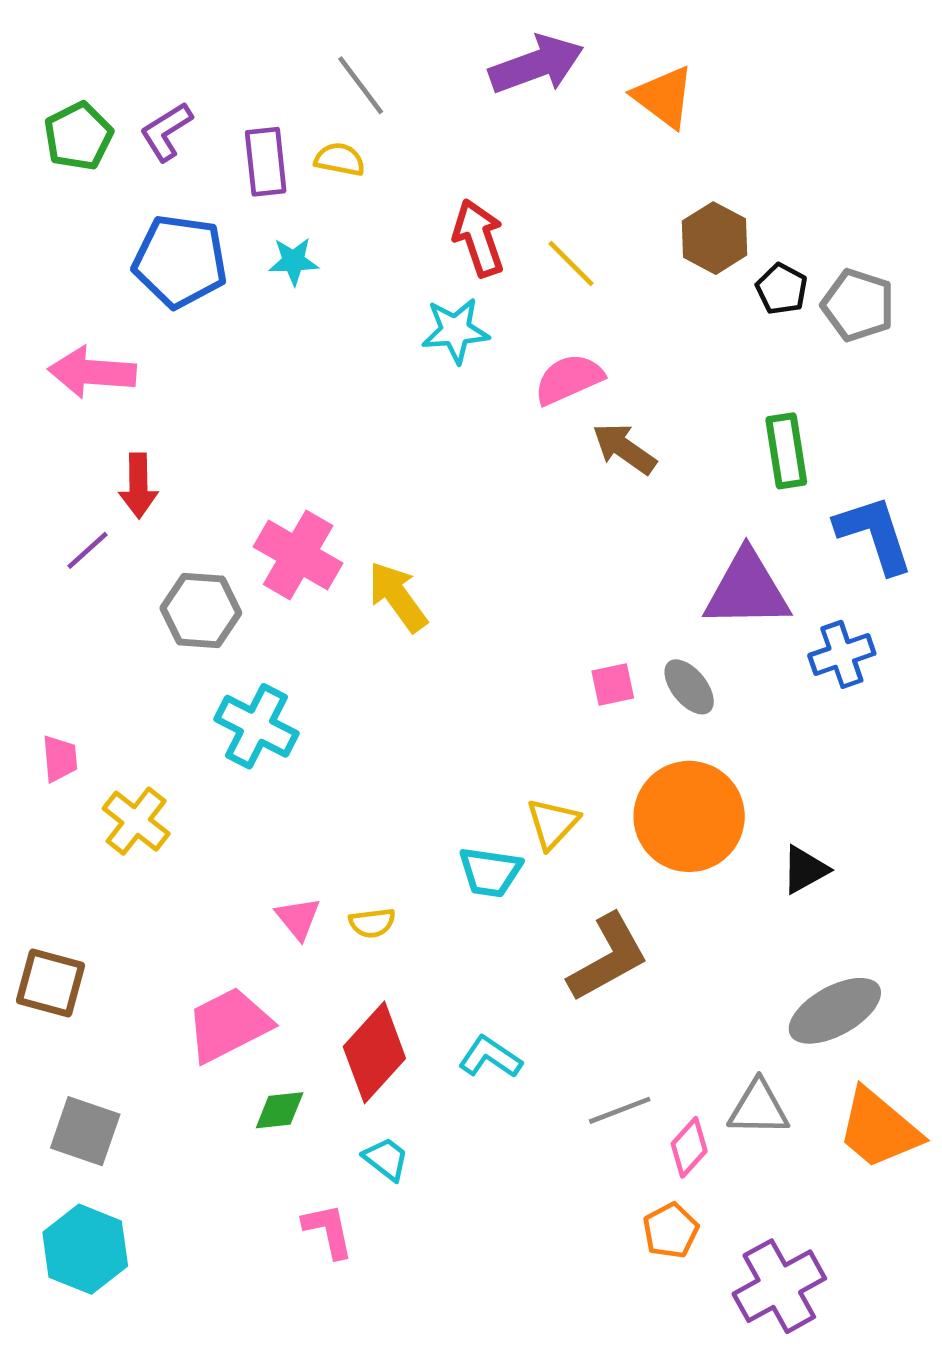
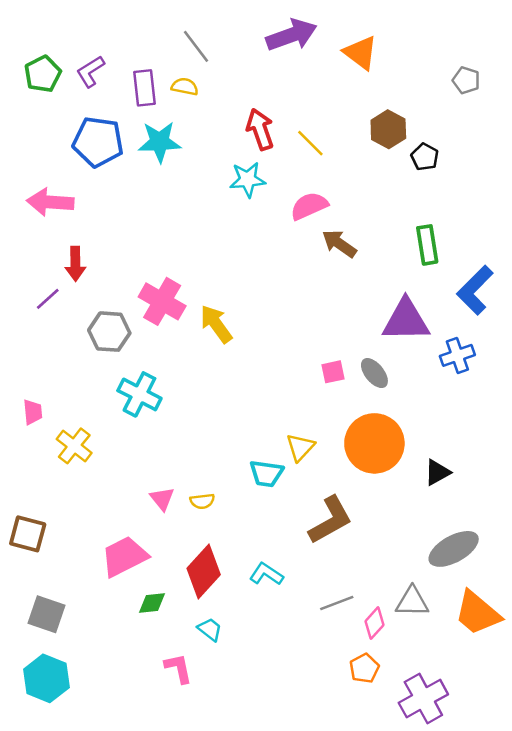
cyan star: (293, 261) -> (160, 142), size x1.6
gray pentagon: (858, 305) -> (466, 80), moved, size x0.7
blue L-shape: (874, 534) -> (475, 290), turned -117

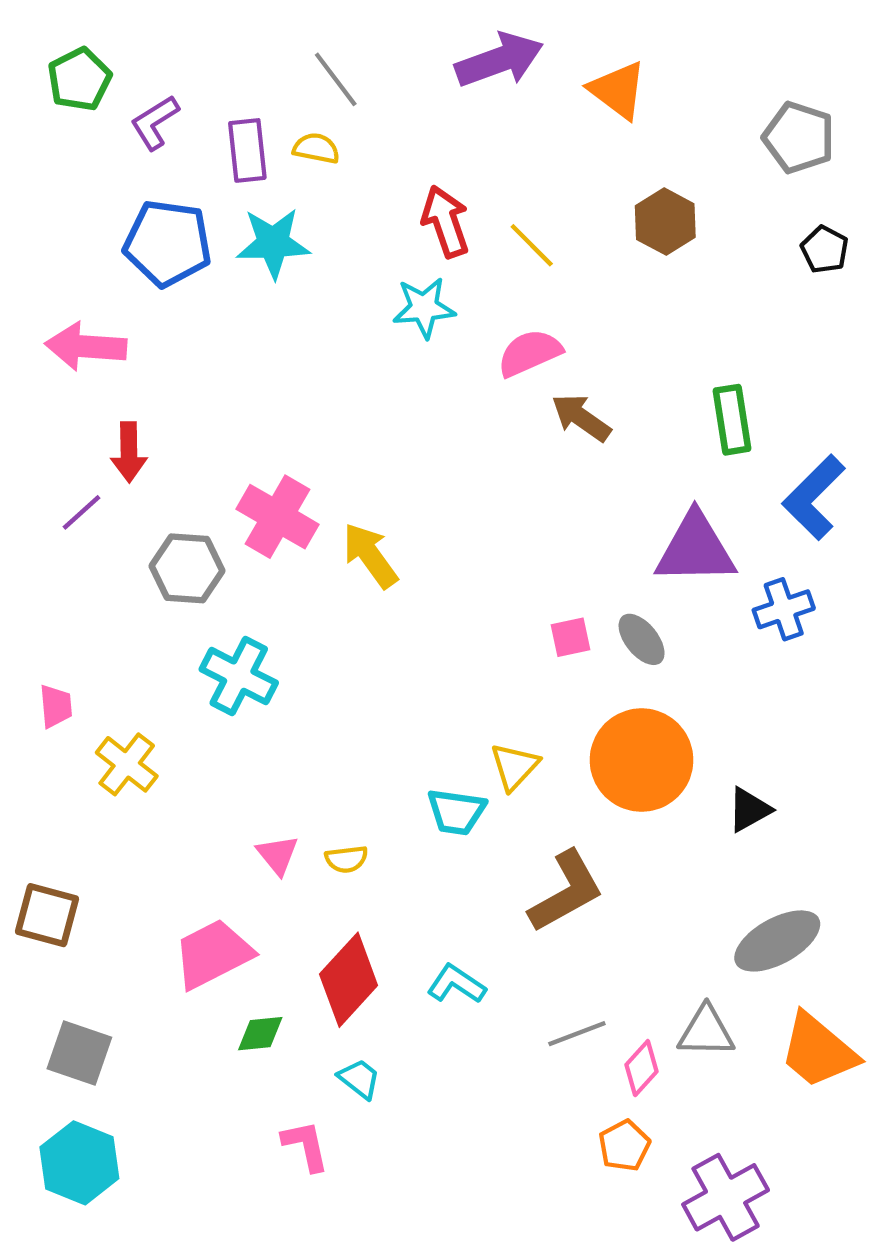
green pentagon: (43, 74) -> (79, 79), moved
gray pentagon: (466, 80) -> (799, 138), size x1.5
black pentagon: (425, 157) -> (825, 250), moved

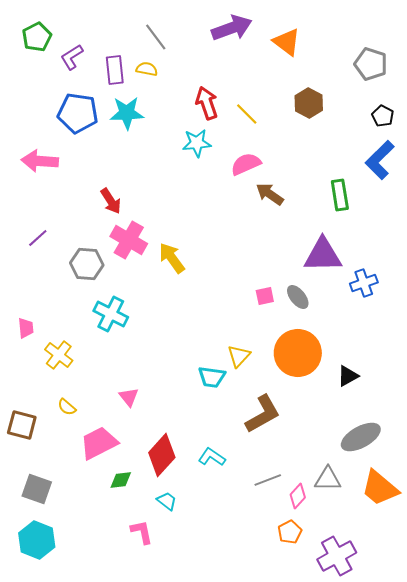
red arrow: (129, 452) -> (111, 201), moved, turned -32
blue L-shape: (814, 497) -> (380, 160), moved
yellow semicircle: (346, 859) -> (67, 407), moved, turned 48

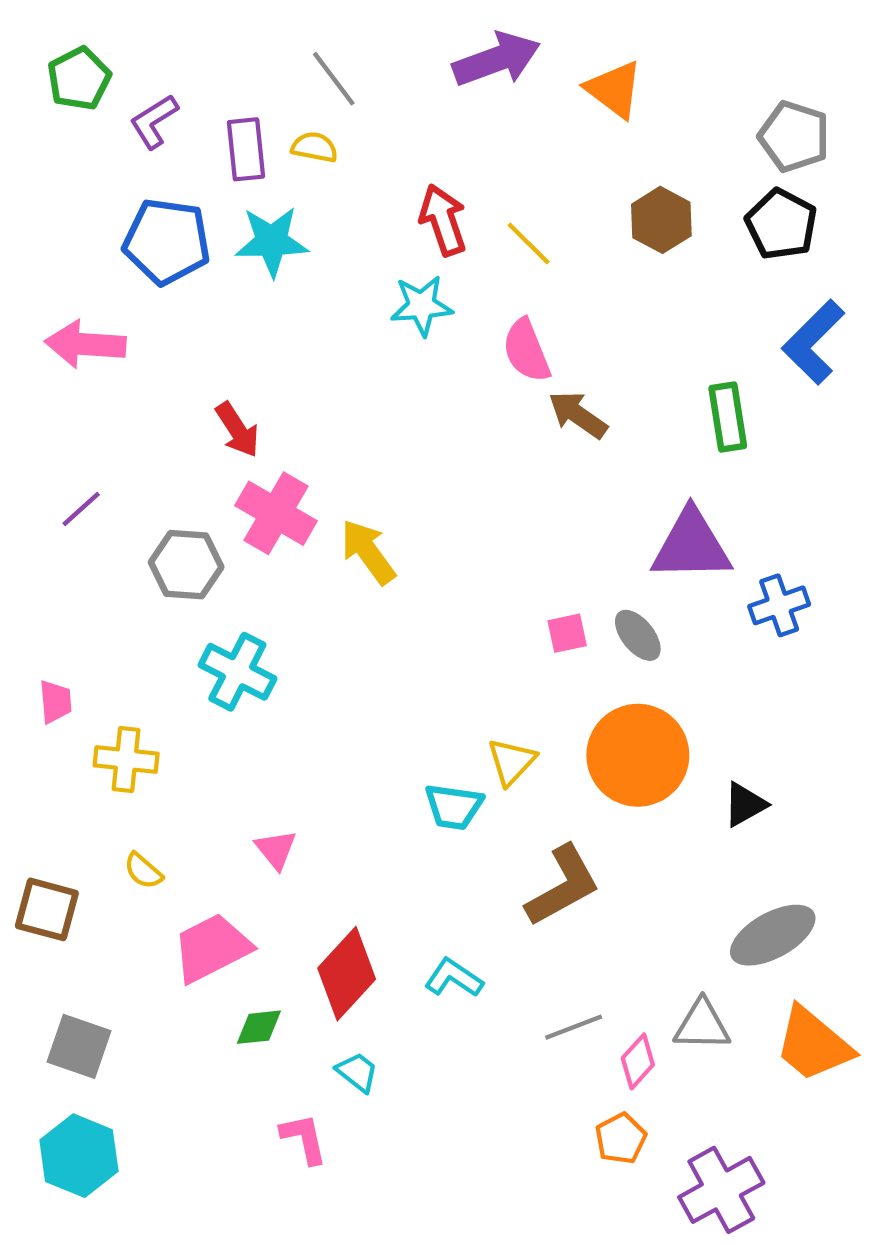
black pentagon: (383, 116) -> (781, 224), moved, size x1.5
pink semicircle: (246, 164) -> (526, 351), turned -88
yellow cross: (59, 355) -> (126, 760), turned -32

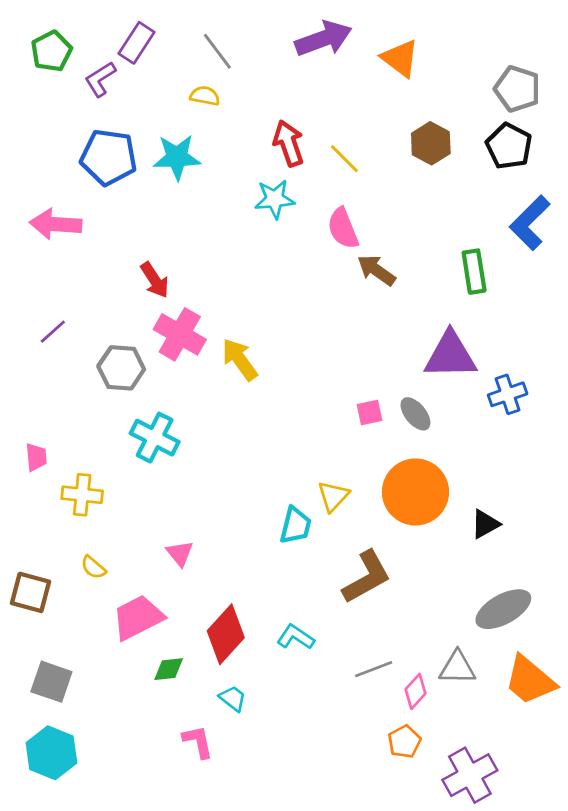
purple rectangle: (246, 149) -> (137, 43), moved, turned 39
cyan trapezoid: (454, 807) -> (296, 525), turned -84

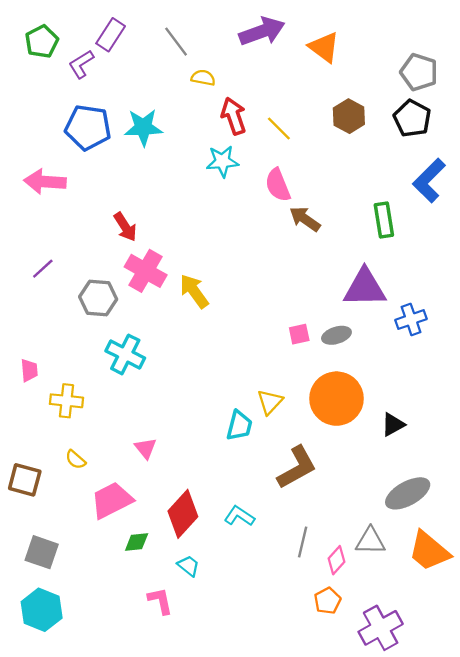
yellow semicircle: (205, 96) -> (203, 78), moved
gray ellipse: (415, 414) -> (336, 335), turned -68
gray line: (374, 669) -> (303, 542), turned -56

